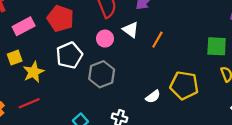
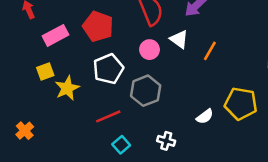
red line: (29, 103) -> (108, 116), moved

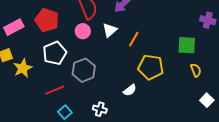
white triangle: (179, 39) -> (110, 30), turned 42
pink circle: (150, 50) -> (83, 31), moved
yellow pentagon: (241, 104) -> (151, 67), moved

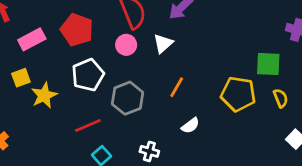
orange line: (134, 39) -> (177, 87), moved
yellow pentagon: (151, 67) -> (238, 94), moved

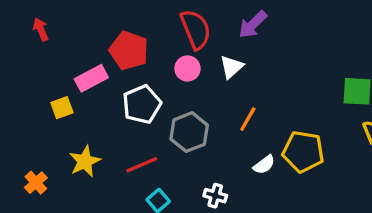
pink rectangle: (32, 39) -> (91, 78), moved
yellow pentagon: (238, 94) -> (303, 152), moved
yellow star: (44, 95) -> (85, 161), moved

